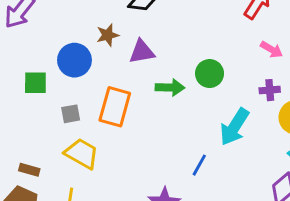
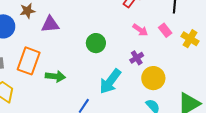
green arrow: (170, 87) -> (55, 76), moved
purple cross: (270, 90) -> (137, 58), turned -32

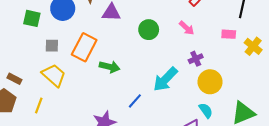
pink arrow: (140, 30) -> (187, 28), moved
pink rectangle: (165, 30) -> (229, 34), turned -56
green circle: (96, 43) -> (149, 30), moved

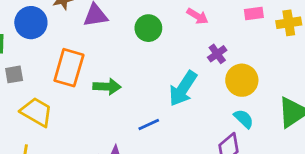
gray square: (52, 46) -> (14, 74), moved
yellow cross: (253, 46) -> (289, 23), turned -36
blue line: (135, 101) -> (149, 125), turned 35

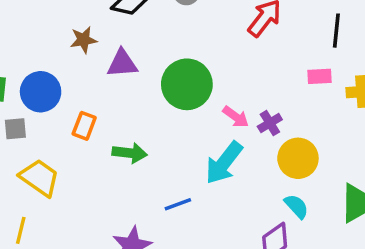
pink arrow: (197, 16) -> (236, 117), moved
blue circle: (31, 23) -> (41, 92), moved
green circle: (148, 28) -> (187, 84), size x1.5
orange rectangle: (69, 68) -> (84, 126), size x0.6

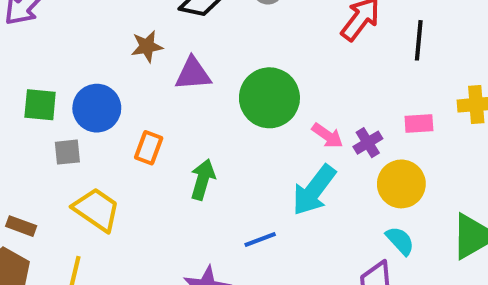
black line: (336, 31) -> (419, 40), moved
pink rectangle: (319, 76) -> (419, 124), moved
green arrow: (130, 153) -> (203, 179), turned -80

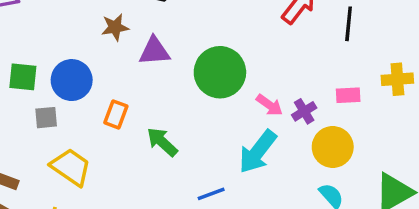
green arrow: (203, 179) -> (162, 142), turned -64

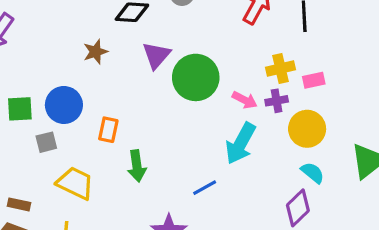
purple triangle: (154, 51) -> (156, 55), moved, turned -36
yellow cross: (397, 79) -> (280, 68), moved
purple cross: (304, 111) -> (277, 101), turned 30
green arrow: (162, 142) -> (137, 166), moved, turned -132

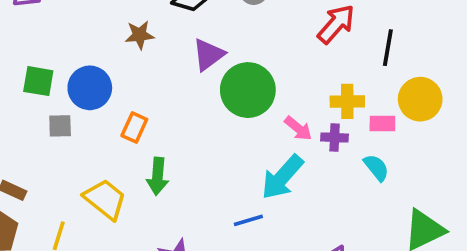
yellow circle: (307, 129) -> (420, 99), moved
cyan semicircle: (313, 173) -> (376, 168), moved
yellow trapezoid: (75, 183) -> (105, 199), moved
blue line: (205, 188) -> (248, 220), moved

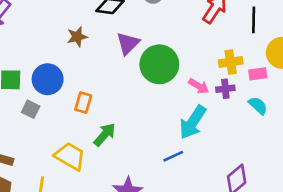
gray square: (60, 126) -> (31, 109), turned 36
green arrow: (158, 176) -> (105, 135), turned -135

